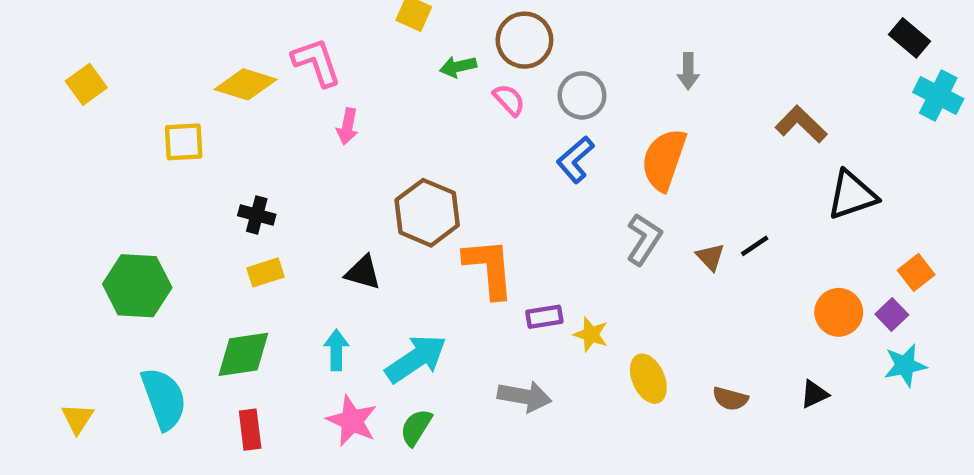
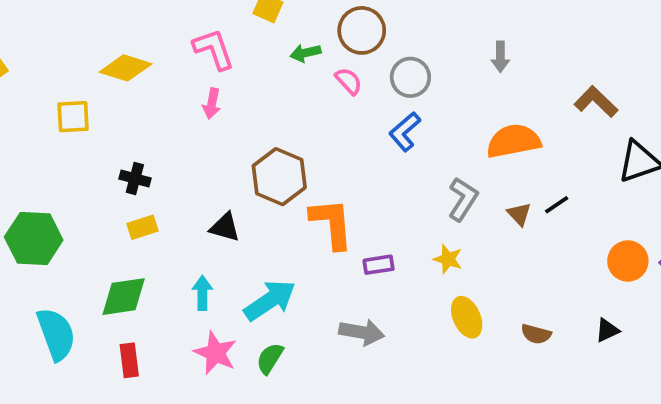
pink L-shape: (316, 62) -> (214, 49), moved
orange semicircle: (664, 160) -> (514, 141), moved, turned 60
yellow star: (591, 334) -> (448, 259), moved

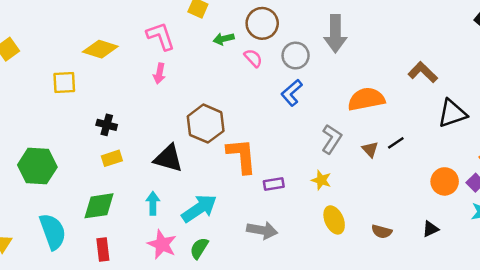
gray arrow: (500, 57) -> (335, 34), moved, size x1.8
black triangle: (225, 227) -> (168, 158), size x1.4

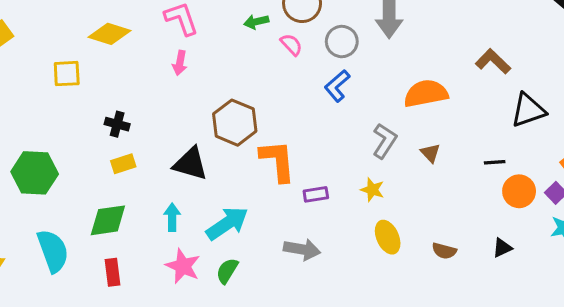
black line: (396, 143) -> (495, 162), moved, turned 30

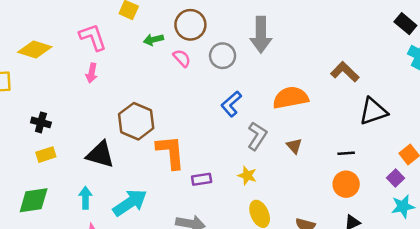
blue L-shape: (337, 86) -> (231, 104), moved
orange circle: (519, 191) -> (346, 184), moved

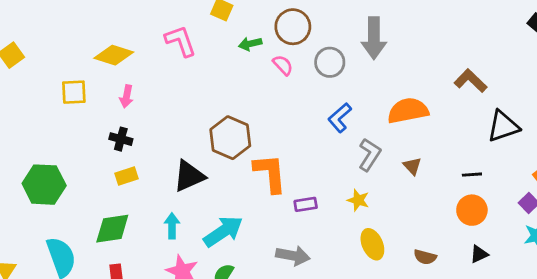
pink arrow: (92, 73) -> (127, 96), moved
black triangle: (100, 155) -> (189, 176), turned -40

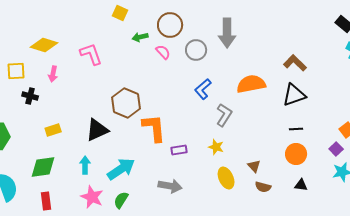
pink L-shape: (181, 41) -> (91, 54), moved
black triangle: (503, 126) -> (294, 95), moved
black cross: (121, 139) -> (30, 96), moved
brown triangle: (412, 166) -> (254, 166), moved
black triangle: (479, 254) -> (301, 185), turned 32

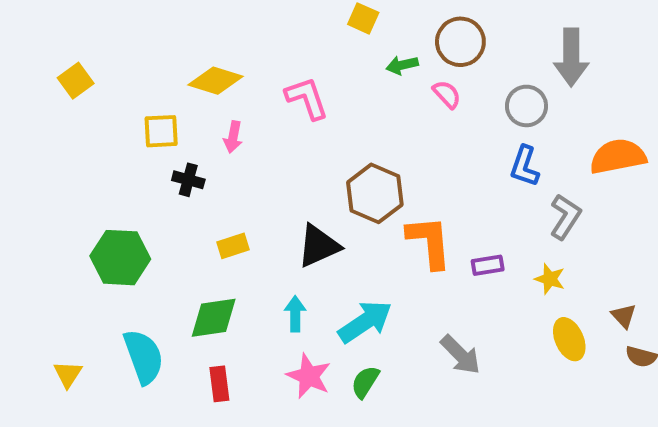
gray circle: (196, 50) -> (526, 106), moved
blue L-shape: (203, 89) -> (525, 166), turned -30
purple rectangle: (179, 150) -> (488, 265), moved
gray arrow: (170, 186) -> (460, 355), turned 35

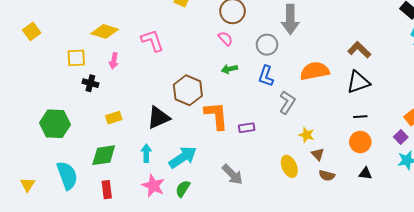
green arrow: (402, 65) -> (229, 69), moved
yellow star: (550, 279) -> (307, 135), moved

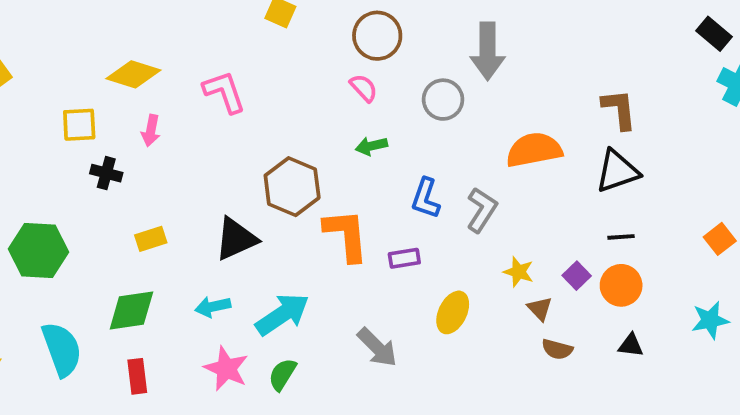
brown L-shape: (359, 50) -> (619, 109), turned 40
blue L-shape: (266, 76) -> (426, 198), moved
purple square: (401, 137) -> (577, 276), moved
cyan arrow: (146, 153) -> (213, 307), turned -102
yellow ellipse: (289, 166) -> (453, 312), moved, turned 50

